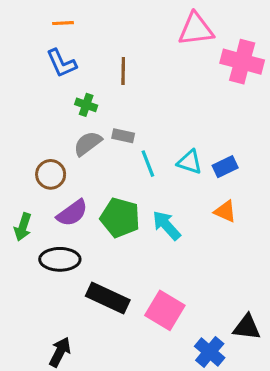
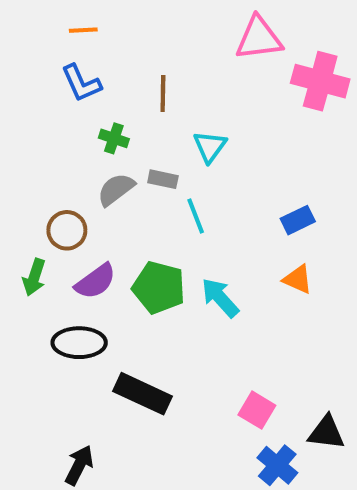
cyan triangle: (190, 162) -> (210, 147), moved, turned 48
green arrow: (23, 227) -> (34, 277), moved
pink square: (165, 310) -> (257, 410), moved, size x0.7

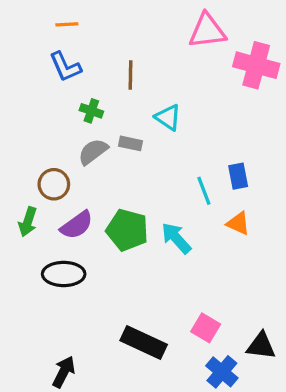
cyan triangle: (210, 147) -> (168, 117), turned -32
cyan line: (196, 216) -> (204, 191), moved
blue rectangle: (298, 220) -> (238, 176), turned -75
black rectangle: (142, 394) -> (144, 343), moved

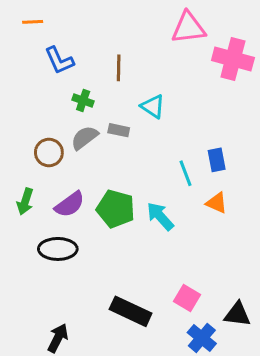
orange line: (67, 24) -> (33, 22), moved
brown circle: (54, 184) -> (49, 152), moved

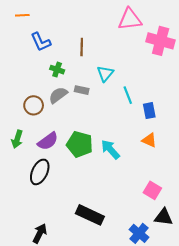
cyan triangle: (153, 106) -> (105, 74), turned 36
cyan line: (185, 173) -> (128, 95), moved
black ellipse: (58, 249) -> (40, 172), turned -65
pink square: (187, 298) -> (152, 190), moved

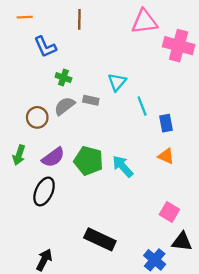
brown line: (82, 47) -> (79, 19), moved

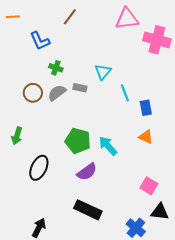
orange line: (25, 17) -> (13, 17), moved
brown line: (79, 19) -> (70, 17), turned 36
brown circle: (37, 117) -> (33, 93), moved
purple semicircle: (53, 157) -> (87, 172), moved

